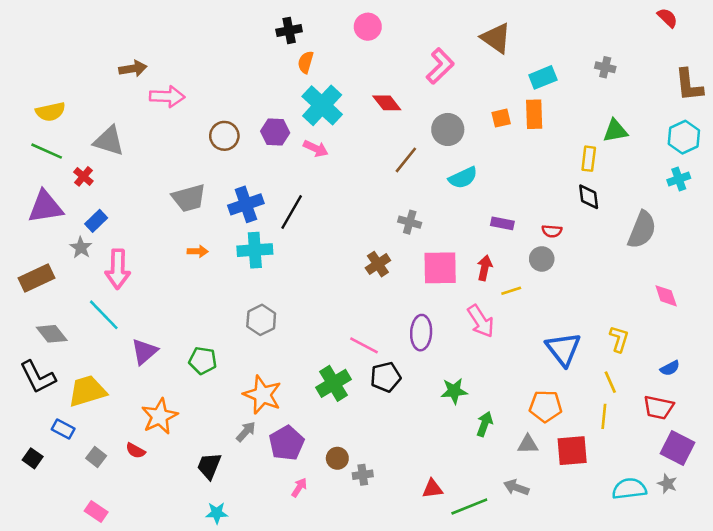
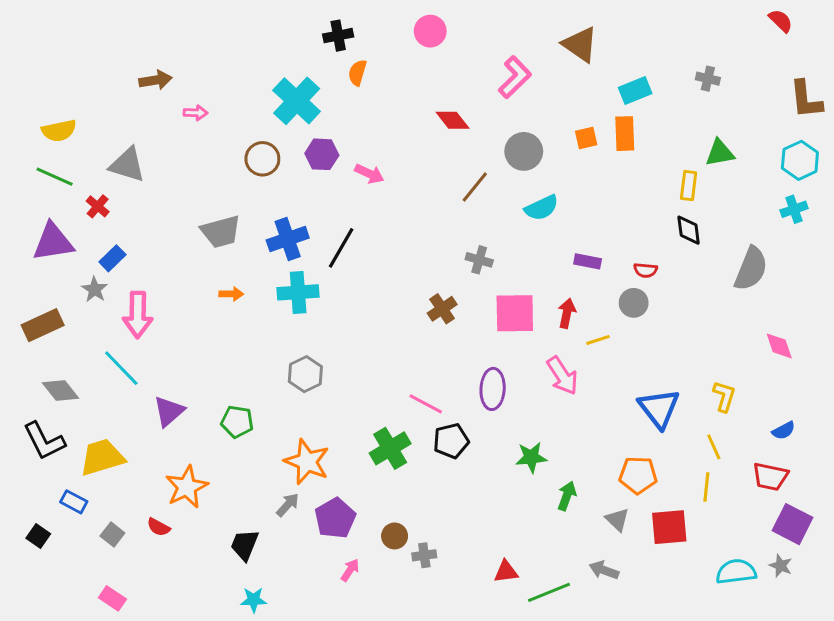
pink arrow: (167, 96) -> (196, 113), size x0.6
cyan cross: (322, 105) -> (297, 101), moved
gray triangle: (528, 444) -> (617, 520), turned 45

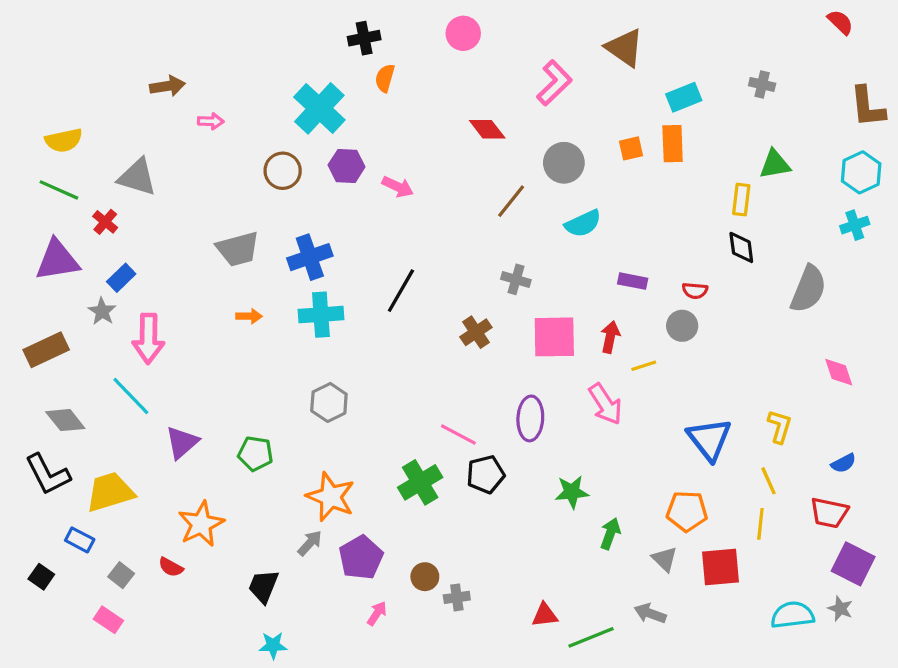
black line: (341, 248) -> (401, 291), moved
pink rectangle: (112, 598) -> (108, 620), moved

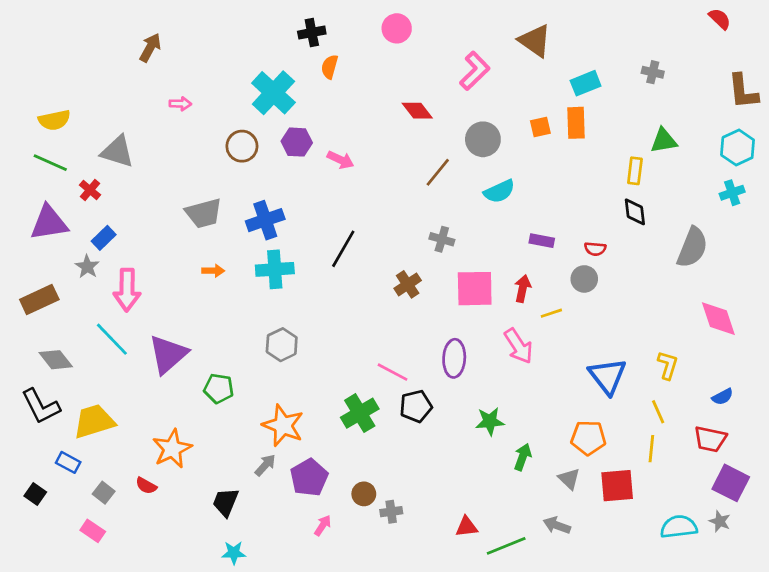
brown arrow: (168, 86) -> (150, 48), moved, turned -52
pink diamond: (839, 372) -> (718, 319), size x1.4
purple triangle: (182, 442) -> (168, 354), moved, size x1.4

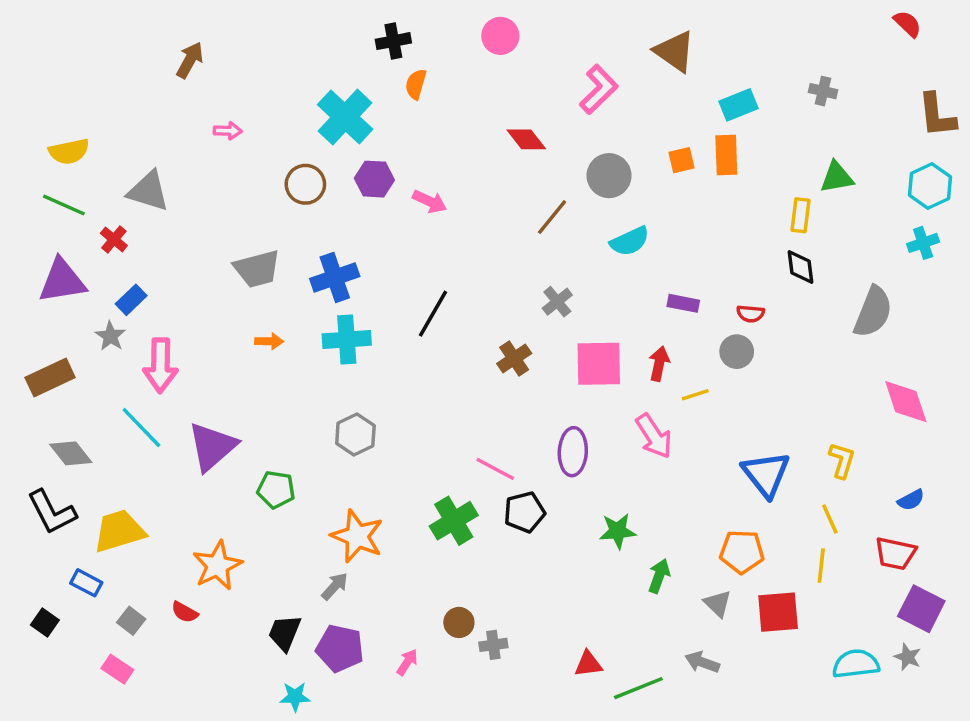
gray cross: (442, 239) -> (557, 302), turned 35
purple pentagon: (309, 477) -> (340, 648), moved, turned -30

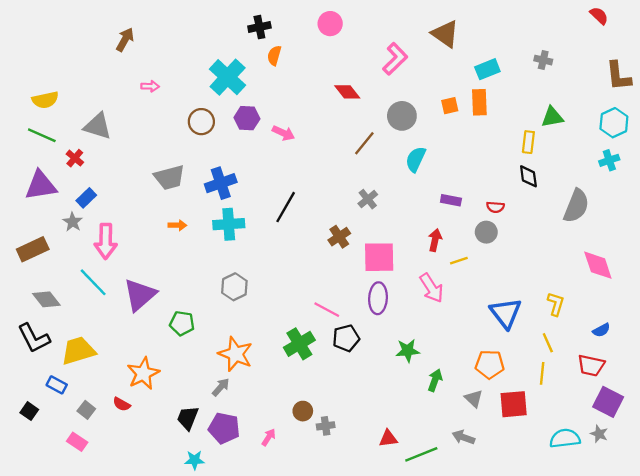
cyan semicircle: (630, 241) -> (416, 159), turned 140
pink square: (599, 364) -> (379, 257), moved

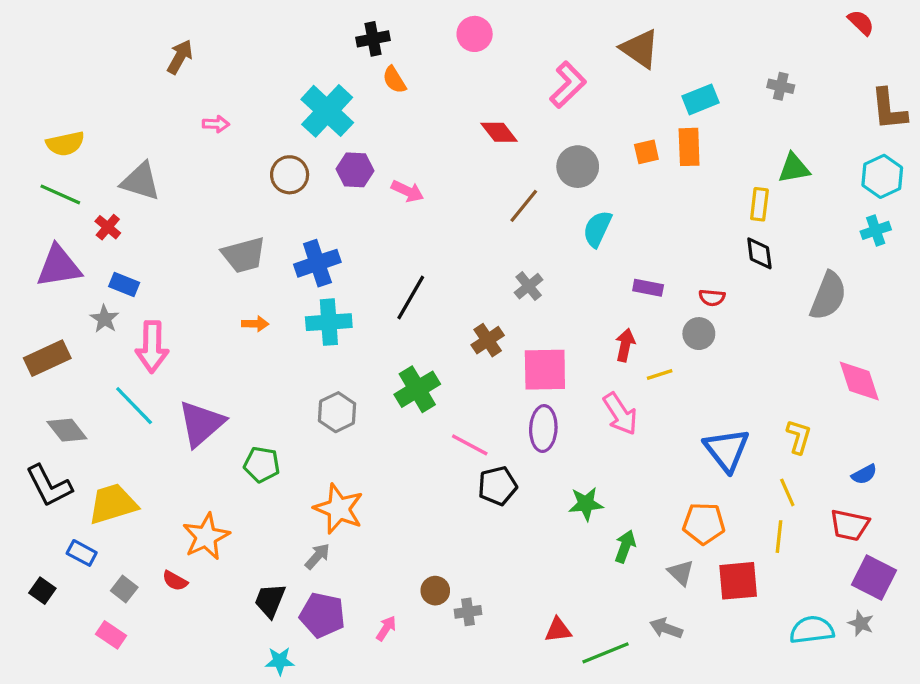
orange semicircle: (274, 55) -> (394, 80), turned -48
blue rectangle: (86, 198) -> (124, 284), turned 66
green cross: (299, 344) -> (417, 389), moved

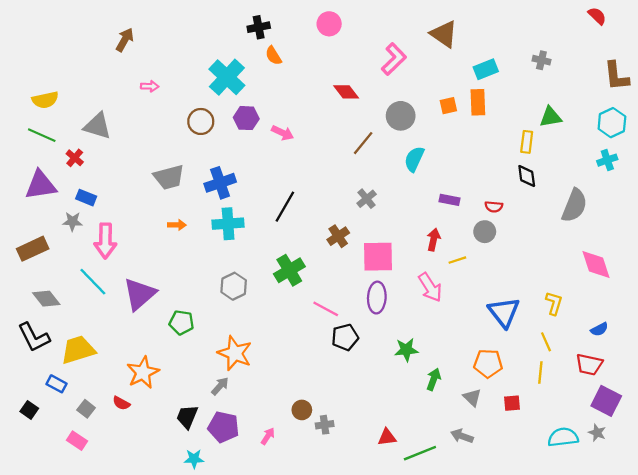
gray star: (105, 319) -> (72, 221), turned -30
red square: (738, 581) -> (512, 403), size x0.6

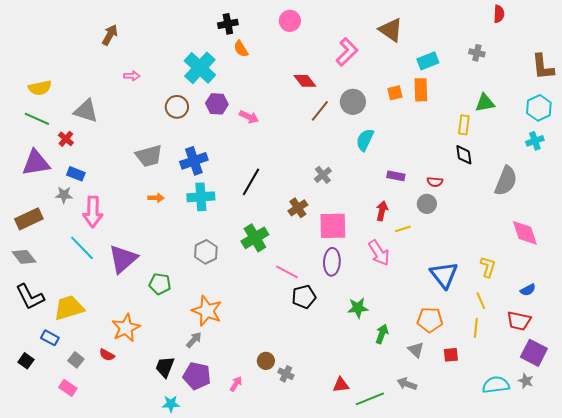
red semicircle: (597, 16) -> (499, 14), moved, turned 48
brown line: (363, 143) -> (320, 111), moved
gray diamond: (46, 299) -> (24, 257), moved
gray cross: (325, 425) -> (286, 374), turned 35

